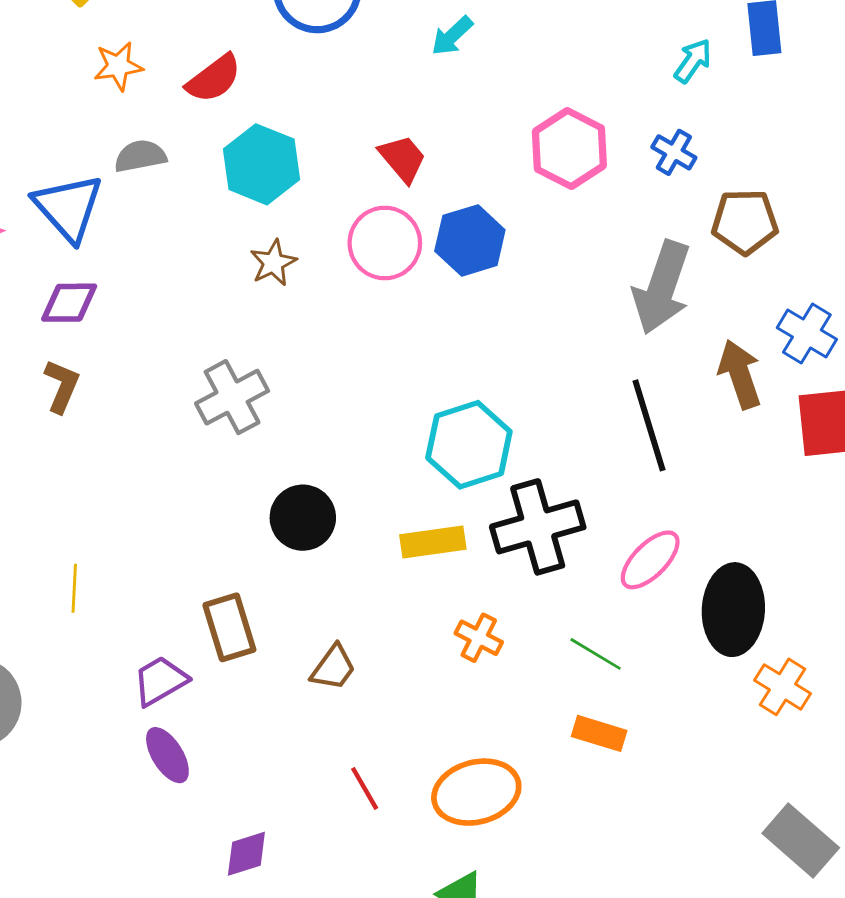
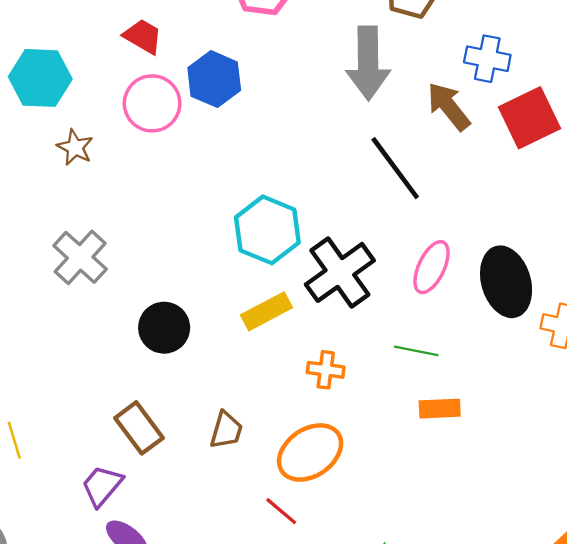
orange ellipse: (476, 792) -> (310, 452), moved

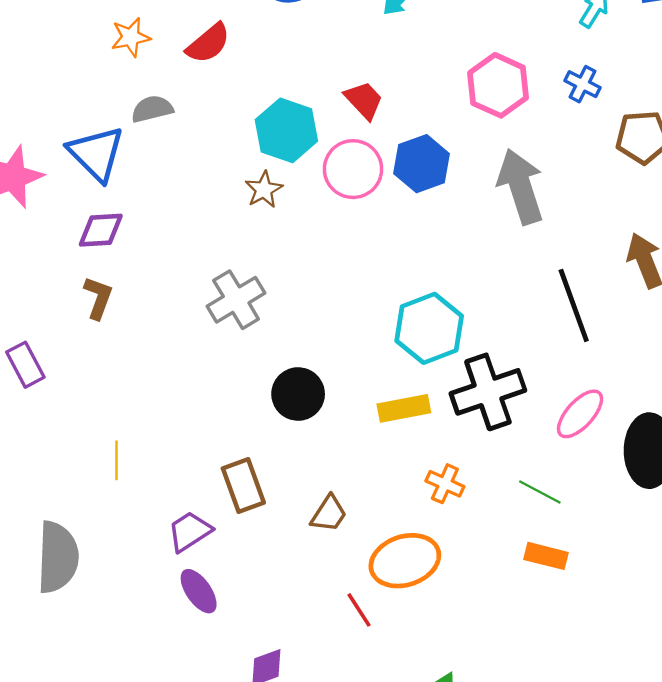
gray arrow: (368, 63) -> (521, 186), moved, turned 146
cyan hexagon: (40, 78) -> (286, 130), moved

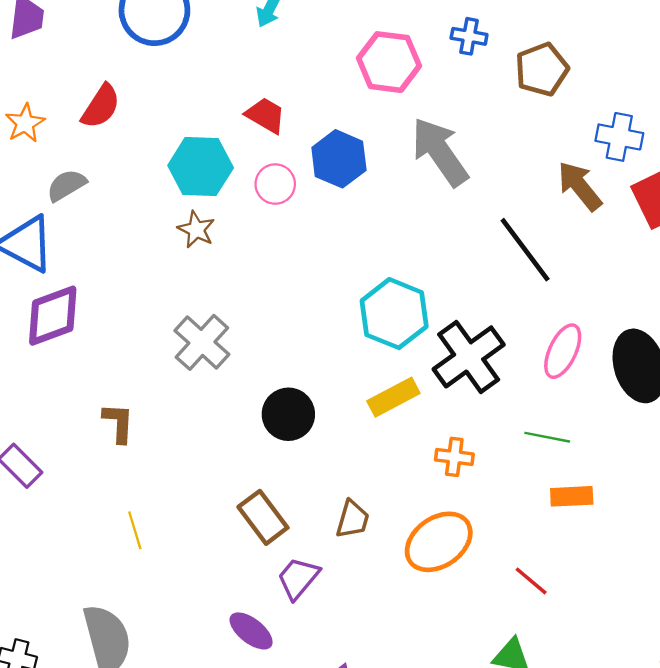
pink circle: (353, 169) -> (275, 184), size x0.7
purple diamond: (101, 230) -> (53, 316), size x1.4
brown L-shape: (98, 298) -> (118, 423), moved
purple trapezoid: (190, 532) -> (298, 578), moved
red line: (359, 610) -> (531, 581), moved

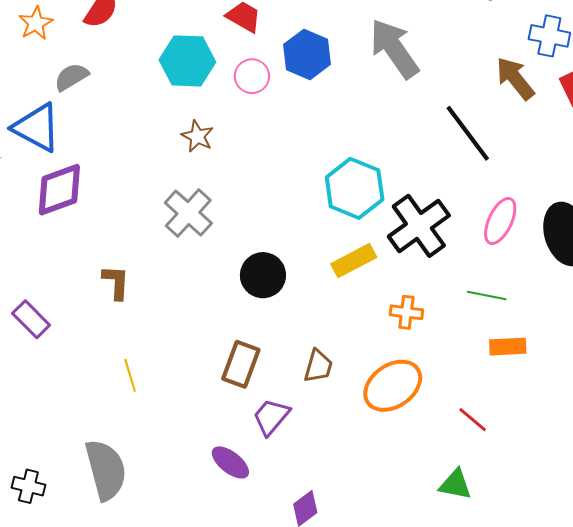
brown star: (196, 230) -> (197, 136), moved
brown rectangle: (263, 517) -> (241, 364), turned 57

